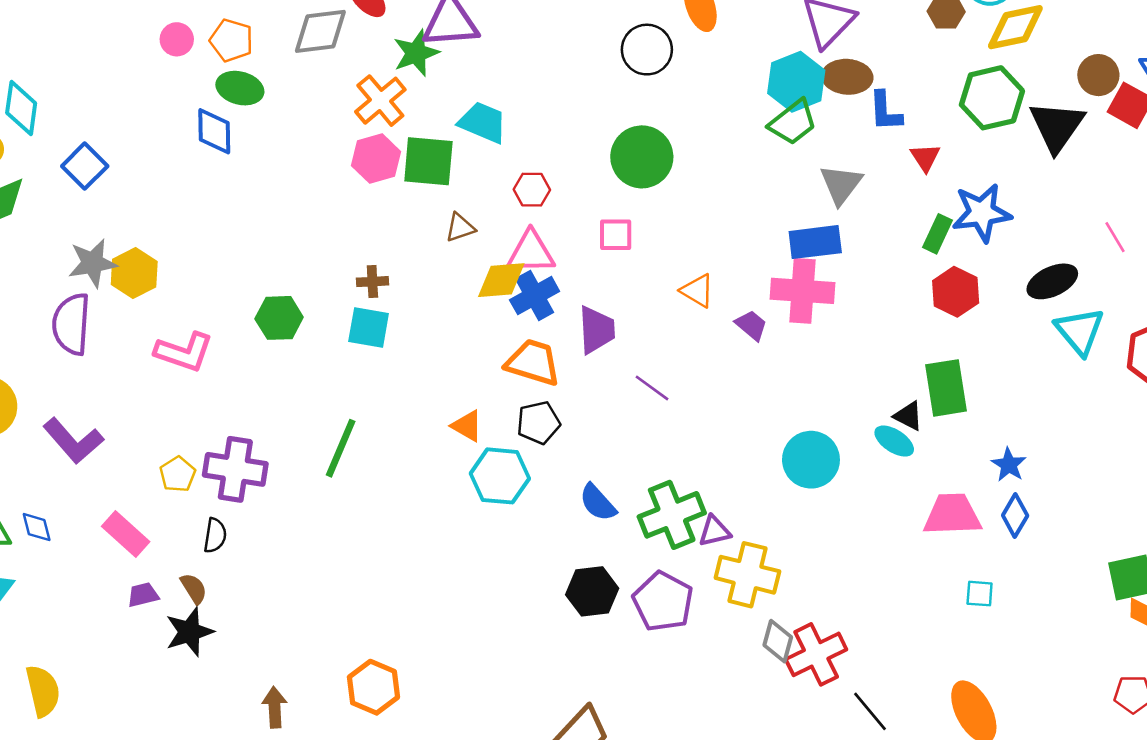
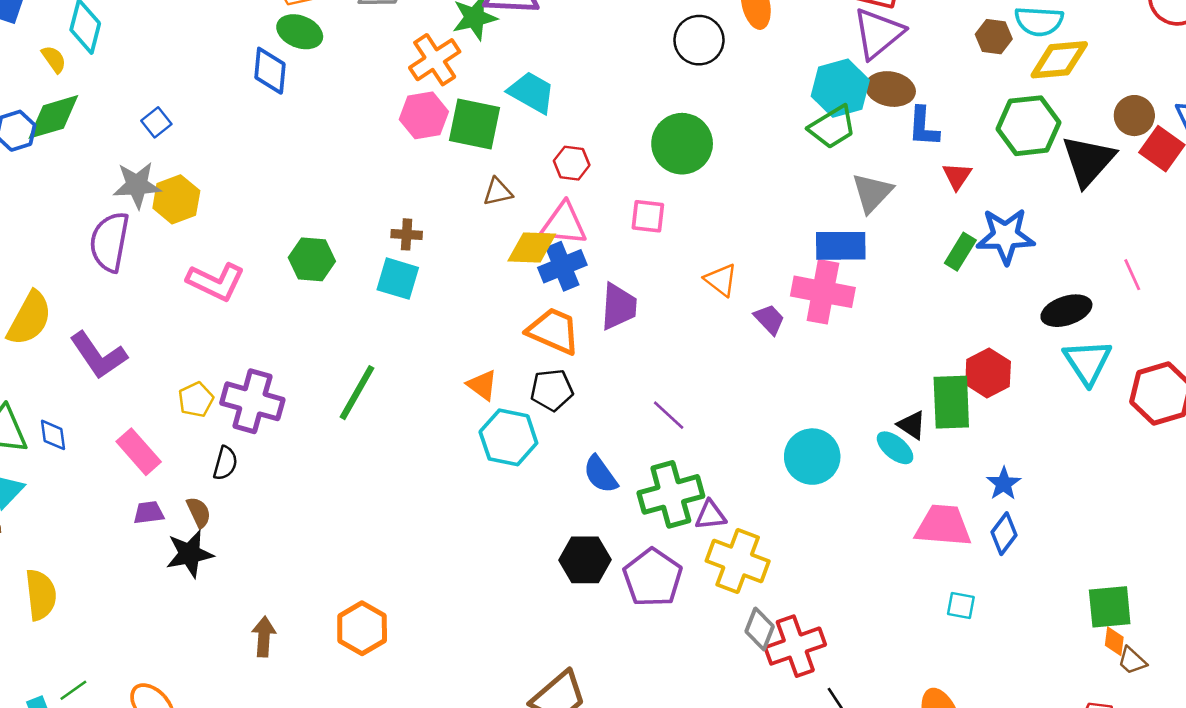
blue square: (85, 166) -> (156, 122), moved, size x0.7
red hexagon: (956, 292) -> (988, 373), moved
purple line: (652, 388) -> (669, 415), moved

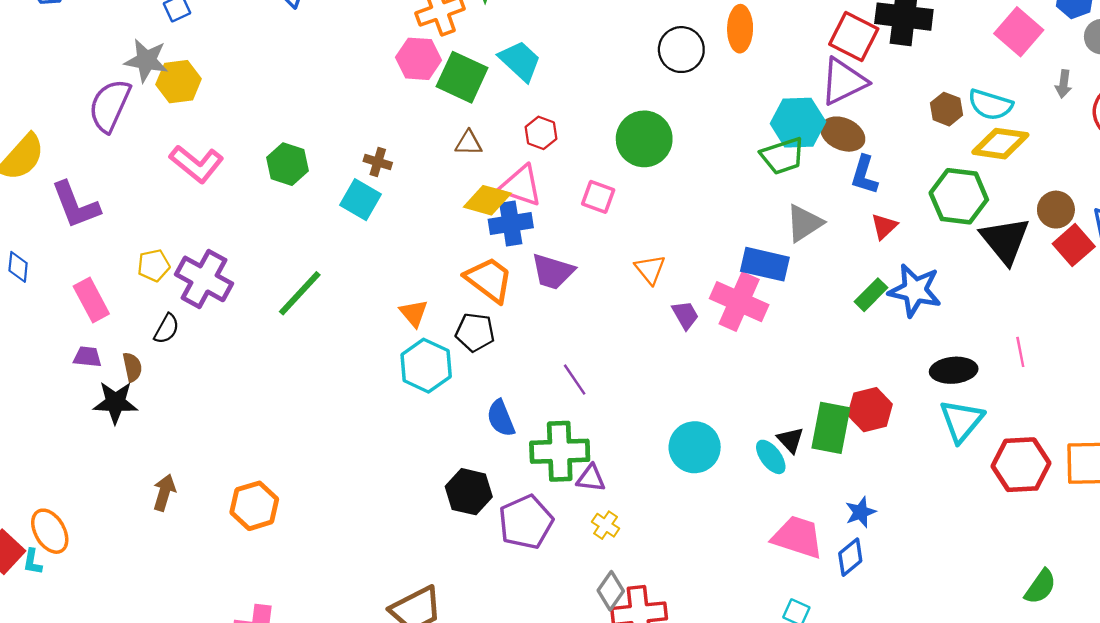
black triangle: (1088, 161) -> (1005, 240), turned -34
purple trapezoid: (619, 306) -> (553, 272), turned 90
yellow cross: (738, 561) -> (606, 525), size x0.5

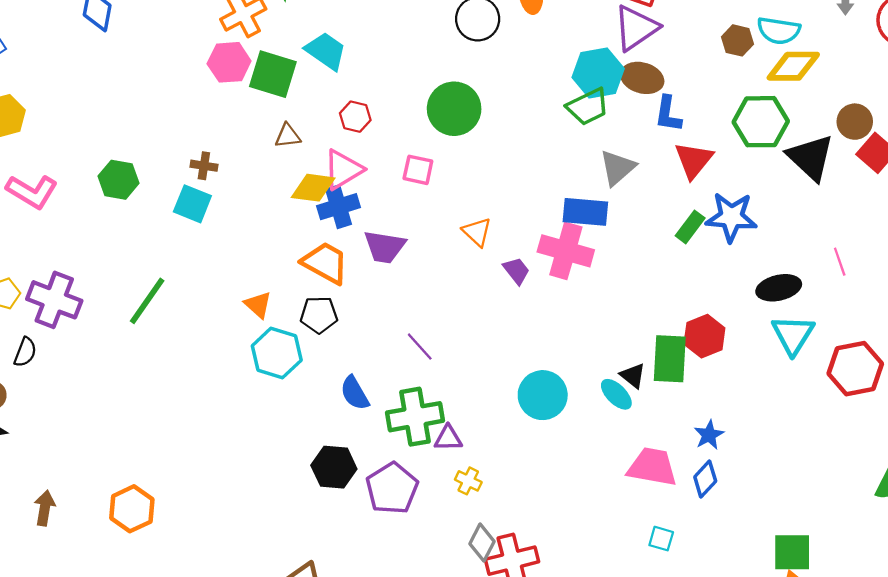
pink triangle: (521, 186) -> (343, 169), turned -42
red triangle: (884, 226) -> (694, 160), size x1.5

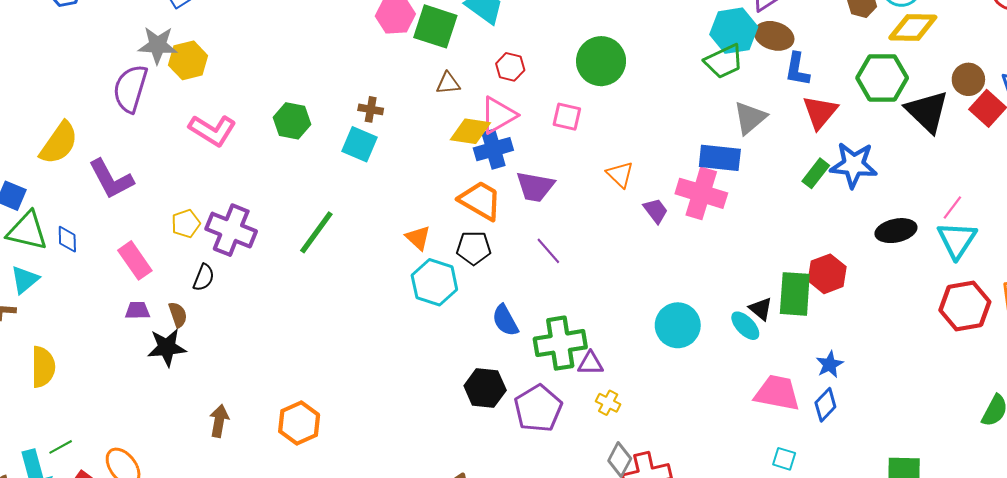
pink line: (840, 262) -> (952, 208), turned 55
cyan triangle: (793, 335) -> (957, 240), moved
purple line: (420, 347) -> (548, 251), moved

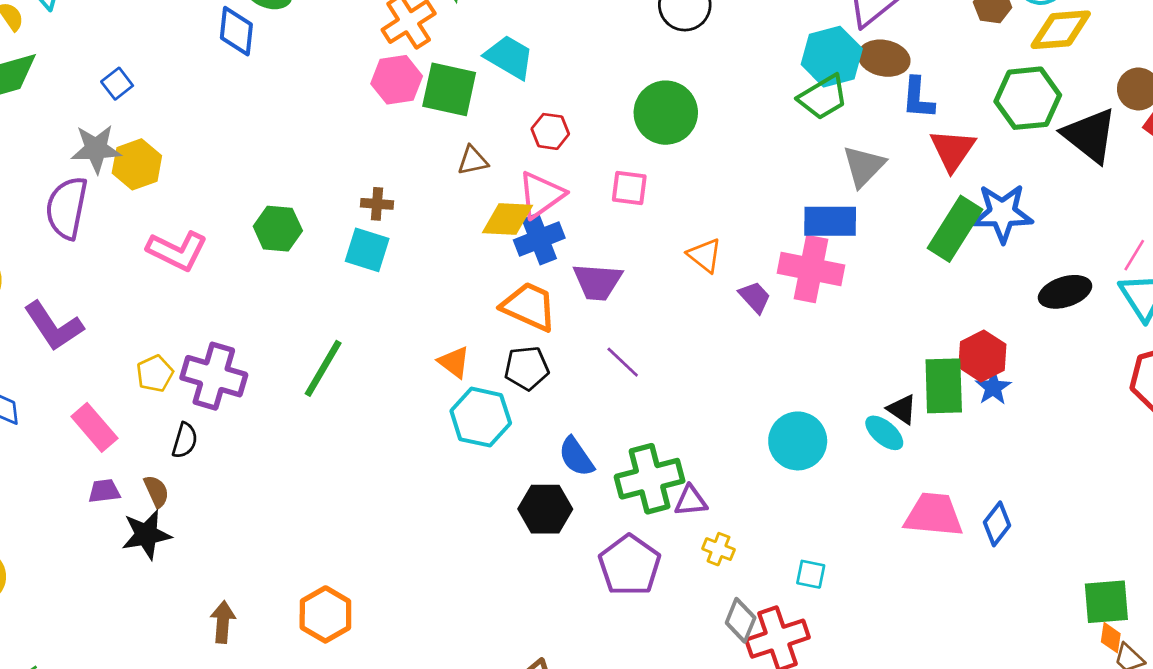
green rectangle: (816, 173) -> (955, 229), size x1.6
blue star: (830, 364) -> (993, 388), moved
black hexagon: (485, 388) -> (545, 509), moved
cyan square: (784, 459) -> (811, 574), moved

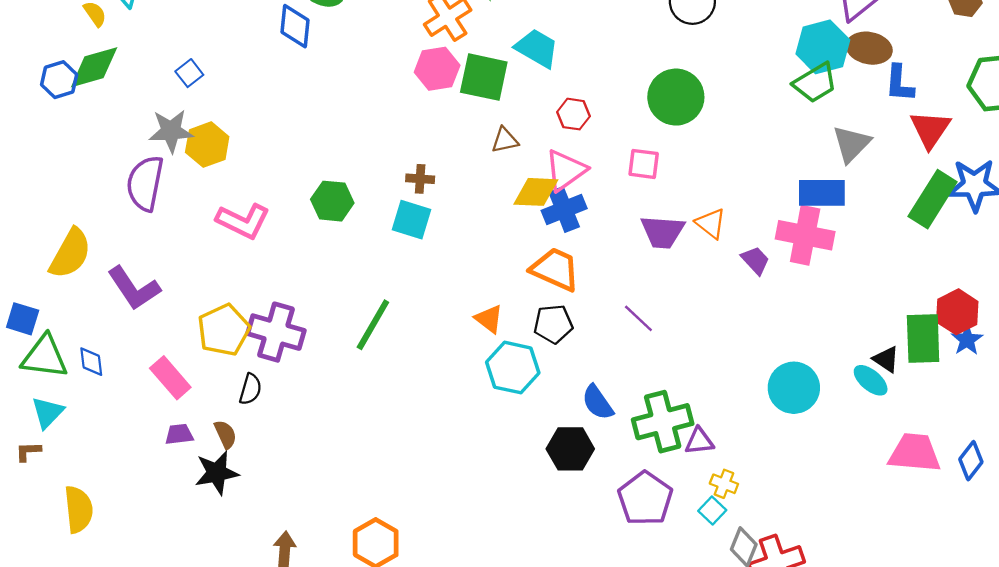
purple trapezoid: (597, 282) -> (663, 232), moved
yellow pentagon: (155, 374) -> (224, 330), size x1.6
cyan square: (811, 574) -> (712, 511), moved, turned 32

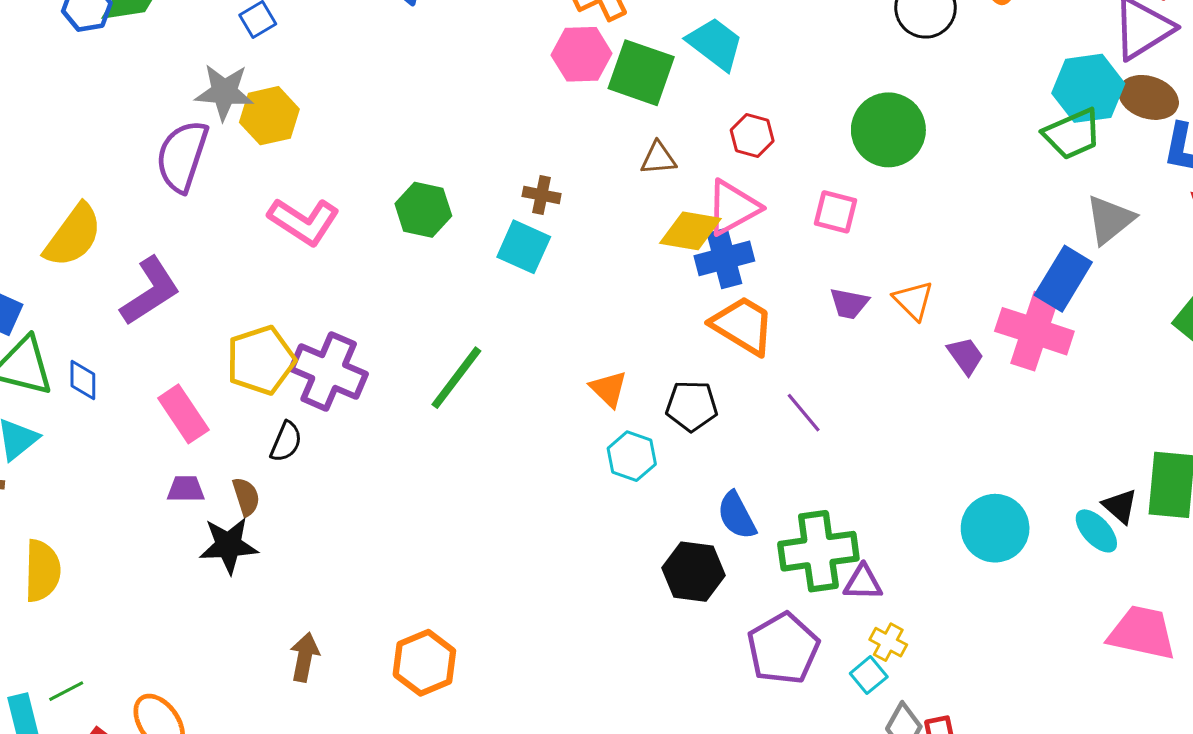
blue rectangle: (822, 193) -> (1063, 279), turned -66
purple trapezoid: (663, 232) -> (849, 303), size x0.7
orange trapezoid: (555, 269) -> (743, 325), moved
purple L-shape: (134, 288) -> (150, 291), turned -96
cyan hexagon: (513, 368) -> (632, 456), size x0.7

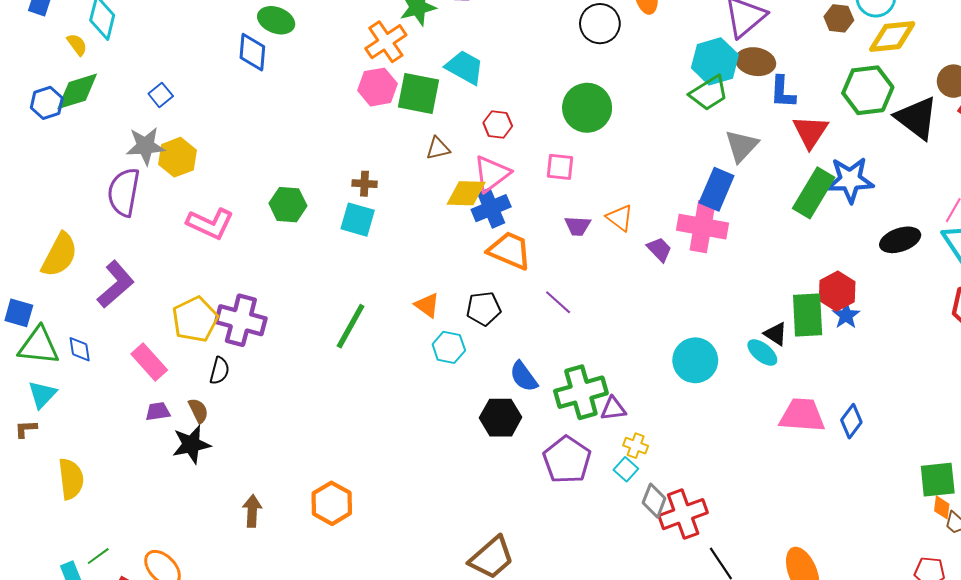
green line: (456, 378) -> (351, 326), moved

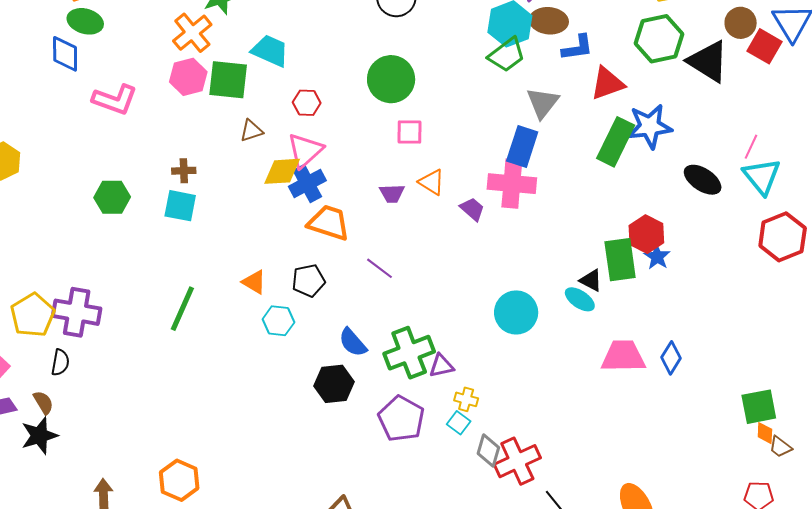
blue L-shape: (783, 92) -> (577, 48), turned -96
red triangle: (810, 132) -> (607, 83), turned 42
pink square: (560, 167) -> (410, 132), moved
pink L-shape: (210, 224) -> (115, 100), moved
black ellipse: (900, 240) -> (703, 180), turned 57

